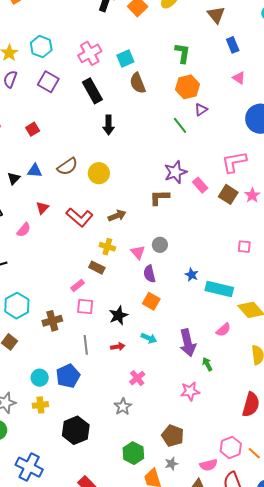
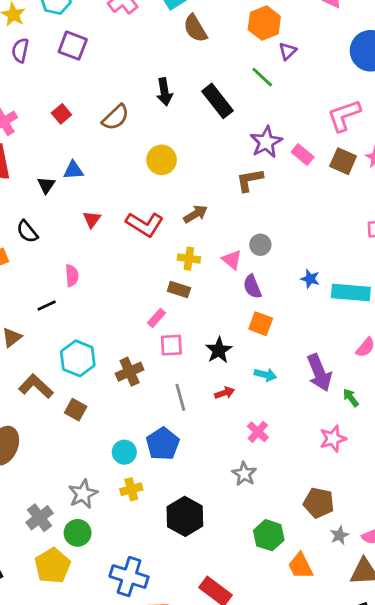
black rectangle: (92, 91) -> (217, 101), moved
brown semicircle: (67, 166) -> (116, 117), moved
pink semicircle: (24, 230) -> (72, 276), moved, turned -35
gray star: (171, 464) -> (339, 535), moved

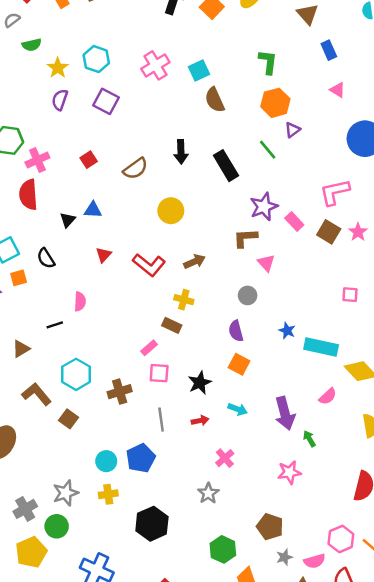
pink triangle: (232, 260) -> (266, 263), moved

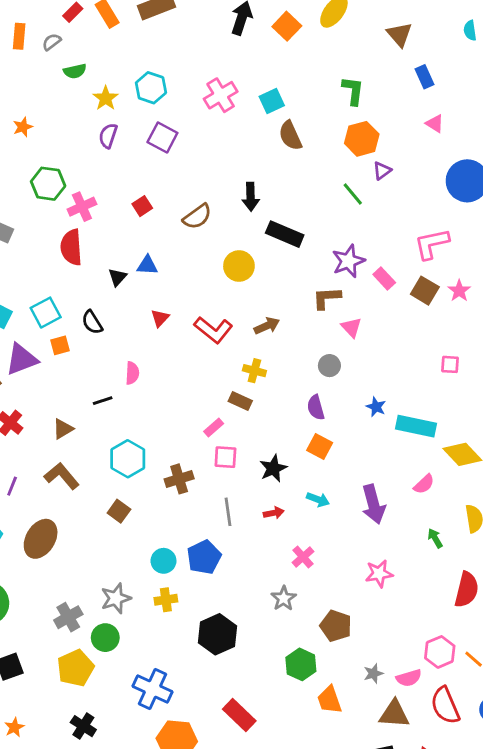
black rectangle: (226, 166) -> (285, 234), moved, turned -36
brown L-shape: (36, 394) -> (62, 476), moved
green arrow: (309, 439) -> (435, 538), moved
brown pentagon: (270, 527) -> (336, 626), moved

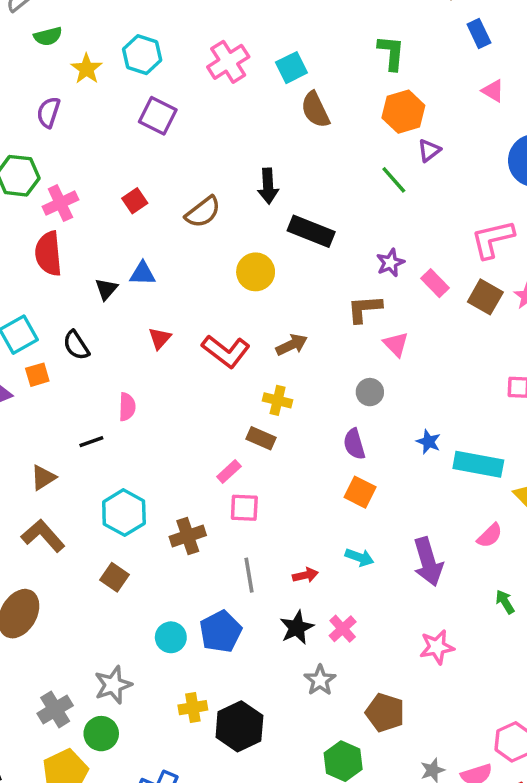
purple semicircle: (108, 136) -> (48, 112), moved
purple star: (348, 261) -> (390, 263), size x0.7
black star: (273, 468) -> (297, 628), moved
yellow cross: (166, 600) -> (193, 708), moved

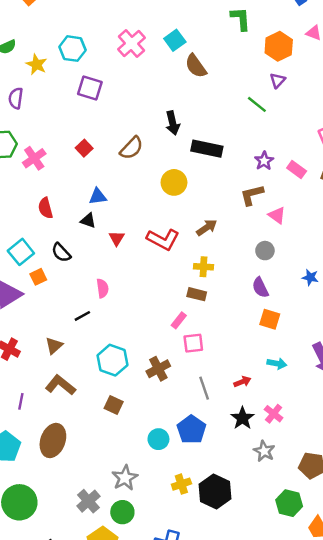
orange hexagon: (403, 112) -> (279, 46), moved
red semicircle: (48, 254) -> (46, 208), moved, size x0.7
black triangle: (106, 289) -> (88, 221), moved, turned -42

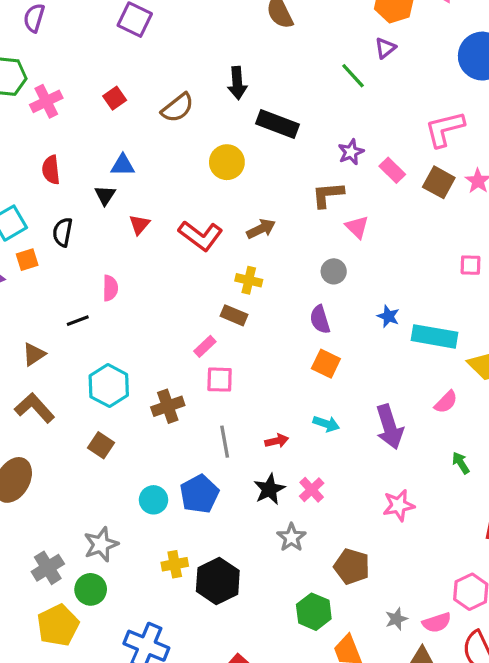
black triangle: (88, 221) -> (105, 195), turned 35
black semicircle: (61, 253) -> (63, 232), turned 45

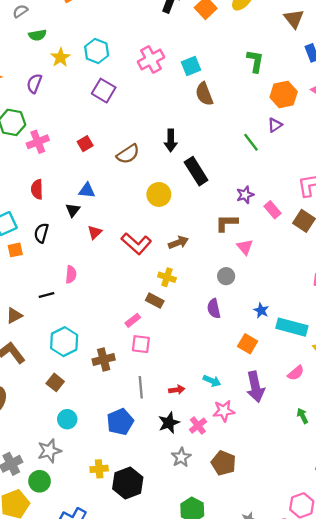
black rectangle: (278, 124) -> (196, 171), turned 32
orange square: (326, 364) -> (248, 344), moved
cyan circle: (154, 500) -> (67, 419), moved
pink star: (399, 505) -> (224, 411), moved
brown pentagon: (352, 566) -> (224, 463), moved

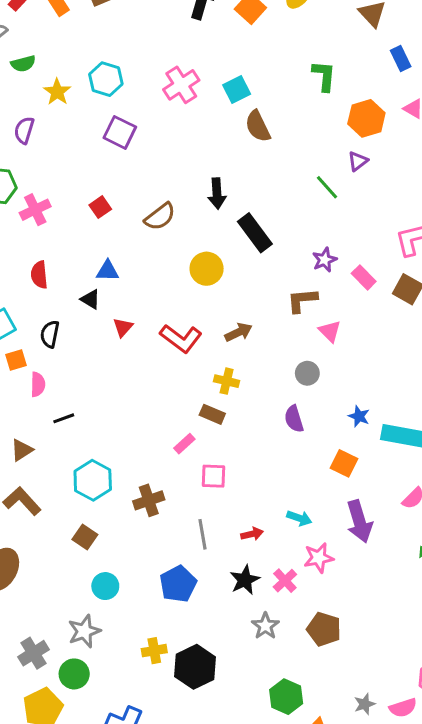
black triangle: (73, 210) -> (90, 299), turned -32
pink semicircle: (71, 274) -> (38, 384), moved
pink square: (141, 344) -> (213, 476), moved

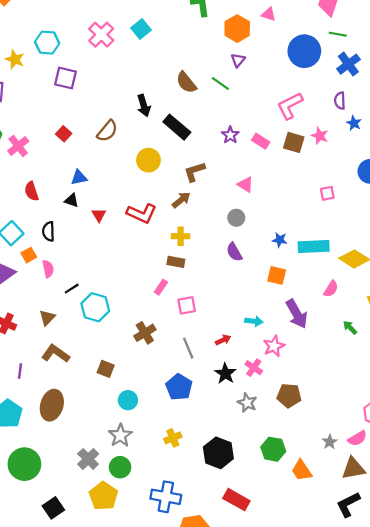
brown semicircle: (258, 126) -> (186, 82), moved
brown L-shape: (302, 300) -> (195, 172), moved
cyan hexagon: (93, 480) -> (95, 307), moved
black hexagon: (195, 667) -> (218, 453), moved

